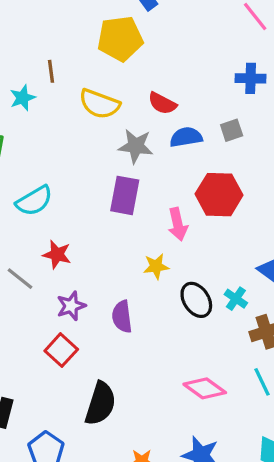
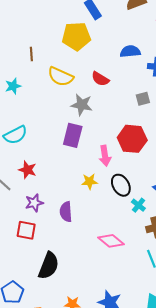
cyan star: (23, 98) -> (13, 86), moved
blue semicircle: (186, 137) -> (130, 51), moved
black ellipse: (196, 300) -> (121, 185), moved
red square: (61, 350) -> (26, 230), turned -36
pink diamond: (205, 388) -> (111, 241), moved

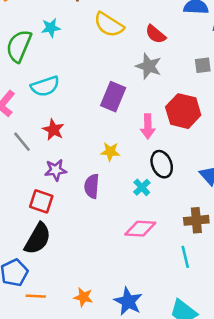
gray star: (82, 105) -> (149, 66), moved
yellow star: (89, 181) -> (110, 152), moved
cyan cross: (138, 205) -> (142, 187), moved
pink diamond: (111, 241) -> (140, 229), turned -45
black semicircle: (49, 266) -> (38, 239), moved

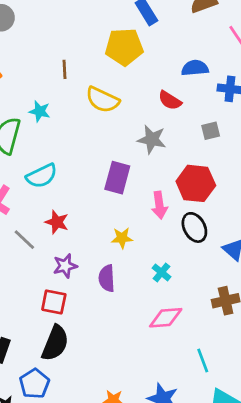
cyan star: (51, 28) -> (40, 111), turned 30
red semicircle: (156, 34) -> (170, 100), moved
black ellipse: (162, 164) -> (194, 227), moved
cyan line: (185, 257) -> (203, 360), moved

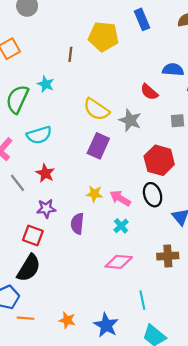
yellow pentagon: (124, 47) -> (103, 37), moved
yellow semicircle: (102, 100) -> (96, 109), moved
pink arrow: (159, 205) -> (120, 198), moved, turned 120

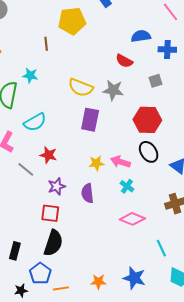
pink diamond: (119, 262) -> (132, 219), turned 30

